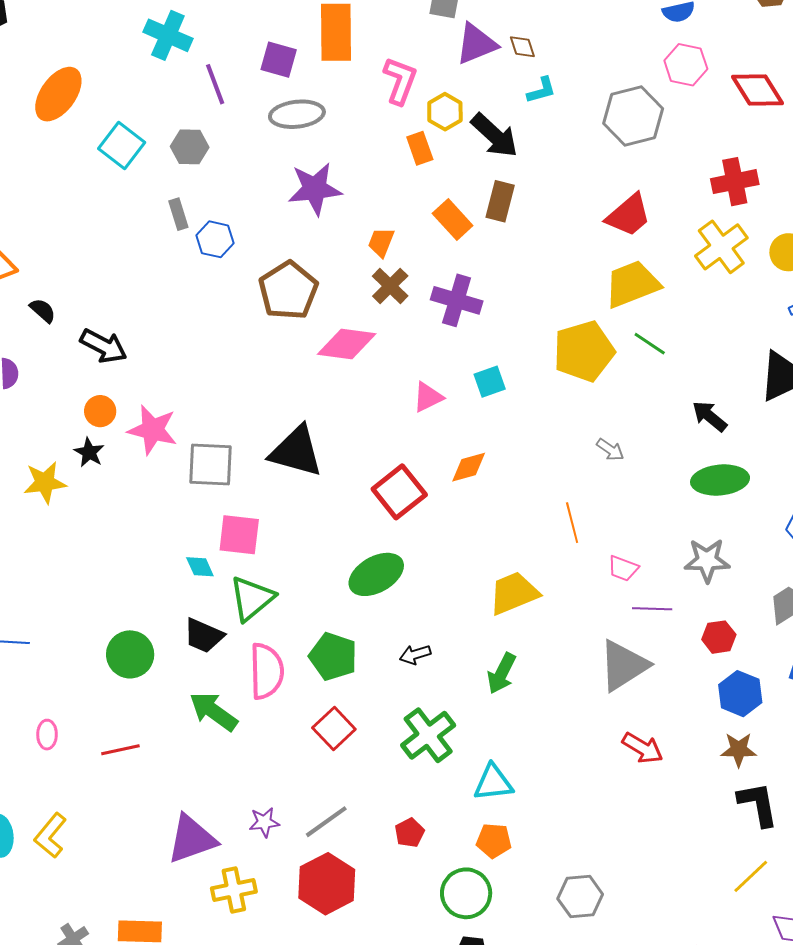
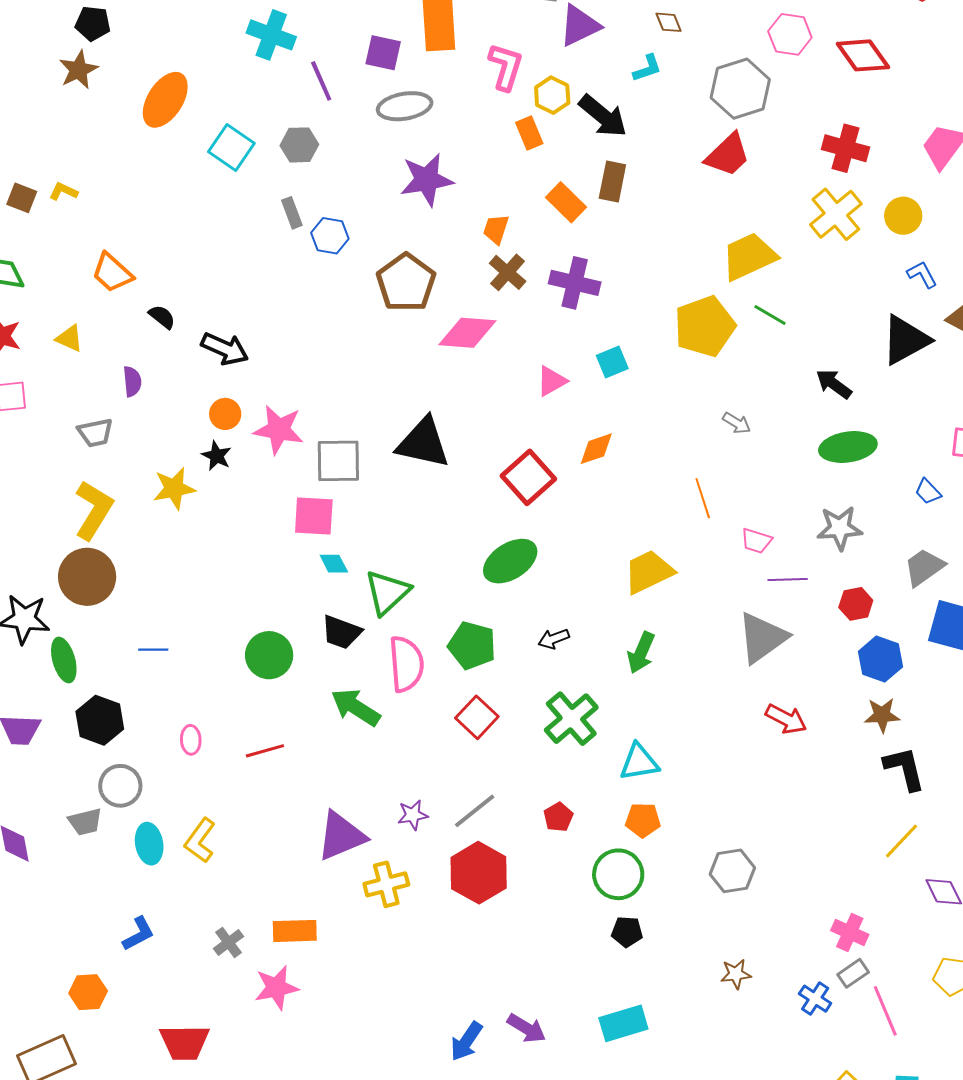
brown diamond: (522, 47) -> (669, 22), moved
red cross: (735, 182) -> (845, 148), turned 30
red trapezoid: (629, 215) -> (728, 155), moved
pink square: (239, 535) -> (314, 516), moved

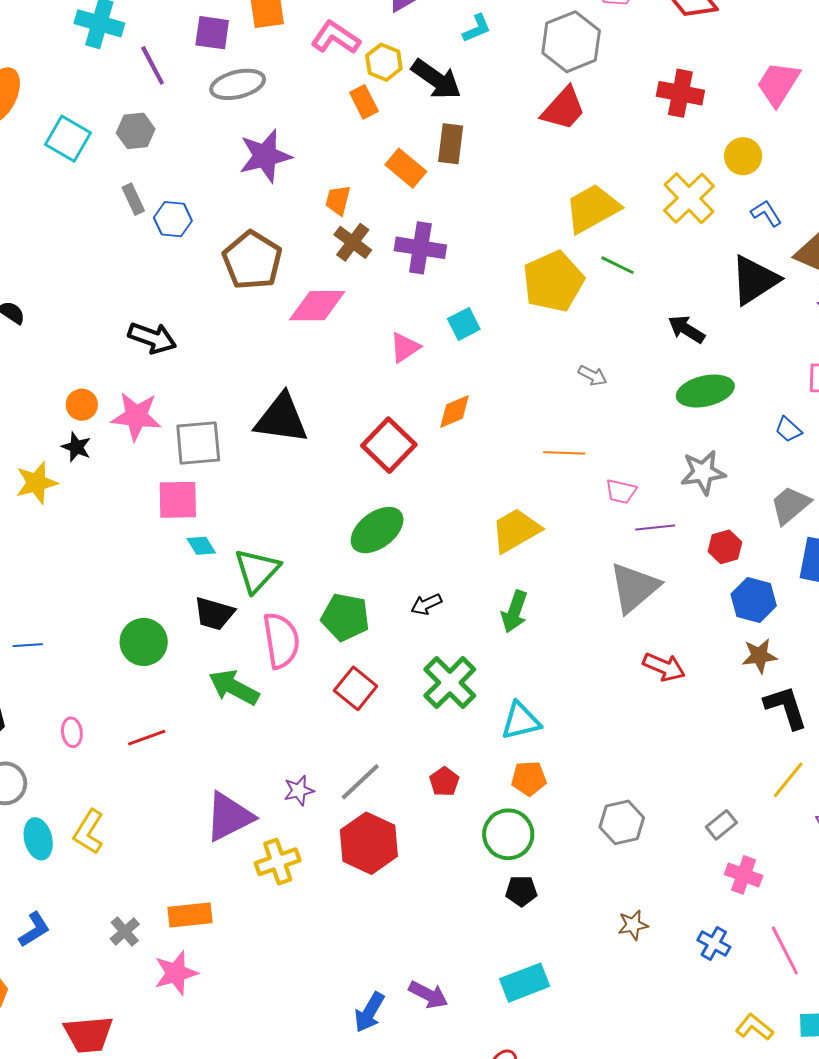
pink L-shape: (506, 67) -> (335, 38), turned -69
yellow cross: (836, 214) -> (689, 198), moved
black arrow: (225, 349) -> (152, 338), moved
orange line: (703, 498) -> (564, 453), turned -66
gray rectangle: (853, 973) -> (721, 825), moved

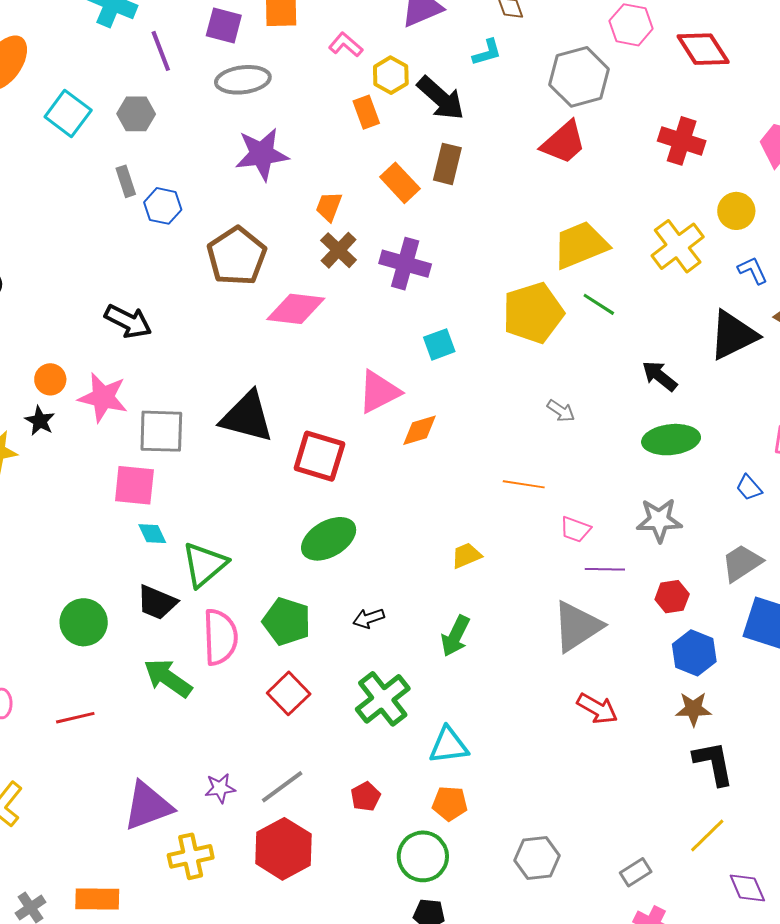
pink L-shape: (335, 38) -> (346, 45), size x0.7
pink triangle: (405, 347) -> (379, 392), moved, size x1.4
red square: (389, 445) -> (319, 456), moved, turned -34
yellow trapezoid: (516, 530) -> (466, 556), size x0.6

